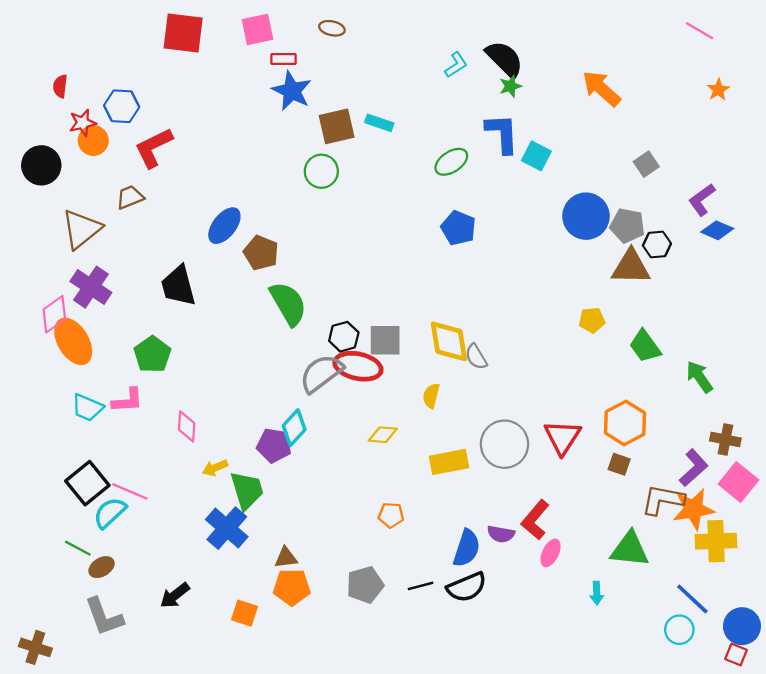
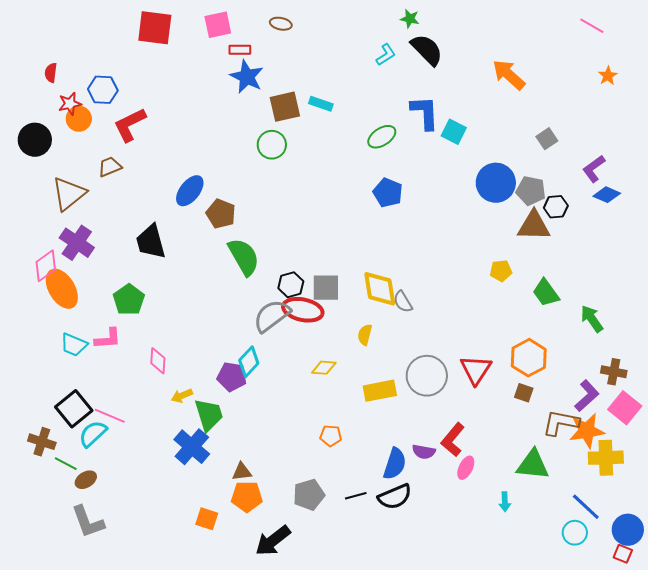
green star: (510, 86) -> (410, 19), moved, turned 30
black arrow: (175, 595) -> (273, 541), moved, size x1.4
brown cross: (35, 647) -> (42, 442), moved

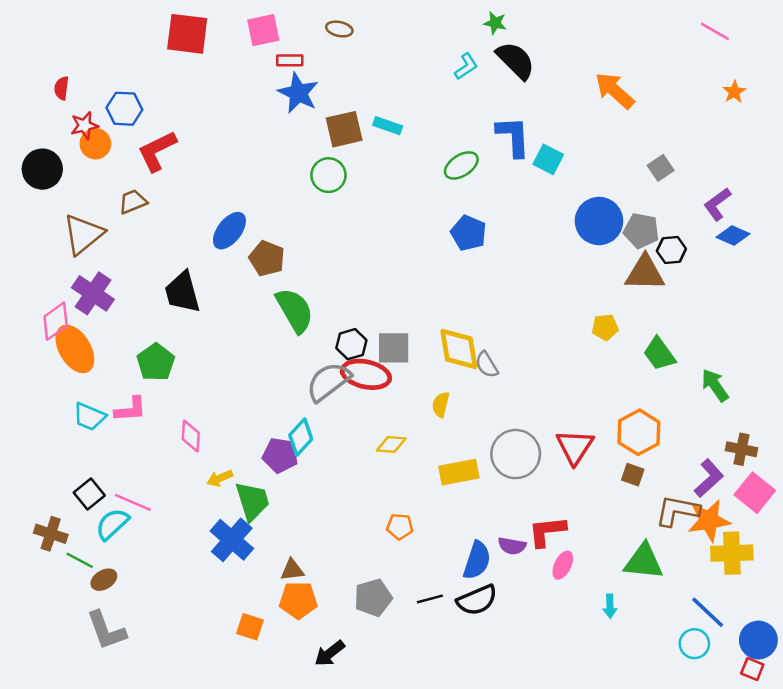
black square: (74, 409) -> (89, 494), size x0.7
red L-shape: (453, 440) -> (547, 531), turned 44
black arrow: (273, 541) -> (330, 653), size x0.7

